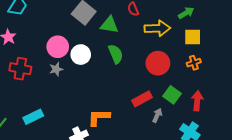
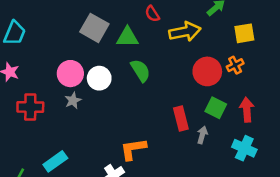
yellow square: (193, 37) -> (244, 33), moved
red circle: (158, 63) -> (207, 71), moved
red rectangle: (142, 99) -> (181, 118), turned -66

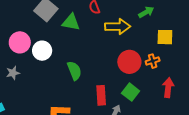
green semicircle: (140, 70) -> (74, 71), moved
gray star: (73, 100) -> (13, 73), moved
red arrow: (247, 110) -> (168, 88), moved

